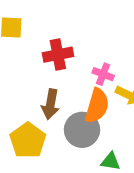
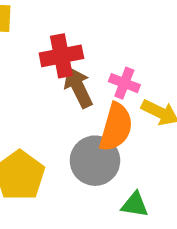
brown arrow: (50, 104) -> (78, 87), moved, turned 144

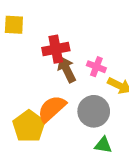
orange semicircle: (116, 127) -> (52, 109), moved, turned -148
gray circle: (95, 161) -> (94, 111), moved

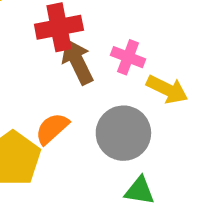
orange semicircle: (52, 109) -> (52, 129), size x0.7

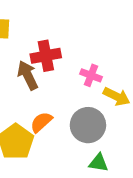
brown arrow: (77, 62) -> (28, 75), moved

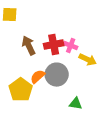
red cross: (46, 56) -> (54, 45), moved
gray circle: (88, 125) -> (57, 75), moved

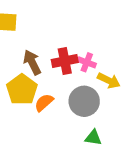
gray circle: (57, 75) -> (84, 101), moved
yellow pentagon: (21, 90) -> (22, 90), moved

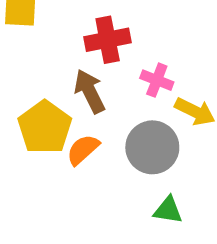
red cross: (65, 61) -> (108, 40), moved
brown arrow: (32, 62) -> (90, 91), moved

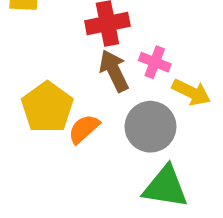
brown arrow: (90, 91) -> (114, 71), moved
green triangle: (168, 210) -> (166, 187), size x1.6

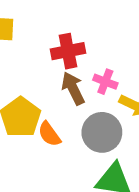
orange semicircle: (84, 129) -> (49, 134), turned -84

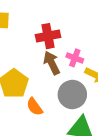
orange semicircle: (49, 134) -> (35, 107), moved

